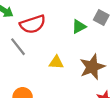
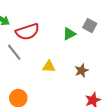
brown star: (92, 67) -> (82, 71), size x0.6

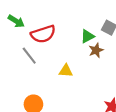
brown star: (82, 71) -> (96, 50), moved

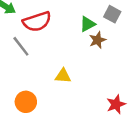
yellow triangle: (66, 71) -> (63, 76), moved

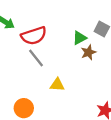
gray line: (21, 46) -> (36, 58), moved

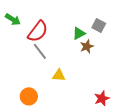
red semicircle: (34, 36) -> (38, 31), turned -35

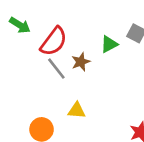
brown star: (87, 46) -> (81, 62), moved
yellow triangle: (59, 75) -> (77, 110), moved

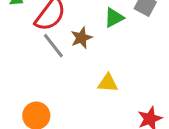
yellow triangle: (77, 110) -> (108, 83), moved

